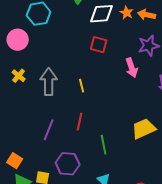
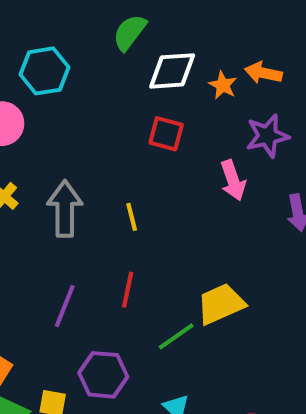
orange star: (127, 13) -> (223, 85), moved
yellow trapezoid: (144, 129) -> (221, 304), moved
green line: (104, 145) -> (176, 336), turned 66

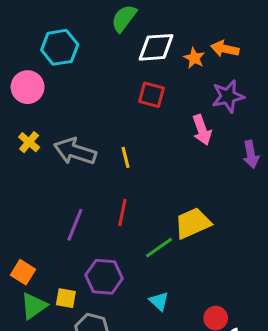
gray arrow: (65, 209) -> (75, 151), turned -72

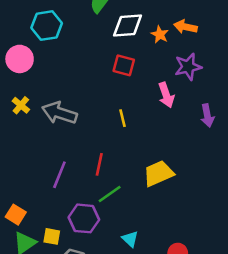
yellow line: (125, 157) -> (122, 118), moved
green line: (159, 248) -> (110, 194), moved

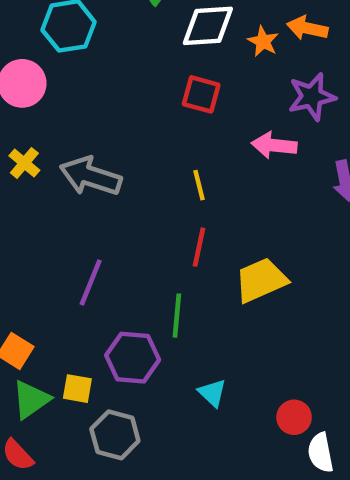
pink arrow: (166, 95) -> (274, 145), turned 115
red line: (99, 164) -> (199, 247), moved
green line: (110, 194) -> (177, 316), turned -50

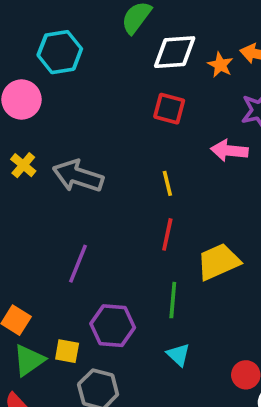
green line: (177, 316) -> (173, 300), moved

